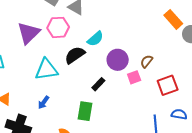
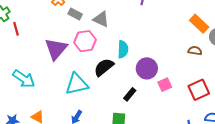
cyan semicircle: (95, 39) -> (123, 49), turned -42
brown semicircle: (147, 61) -> (195, 51), moved, turned 64

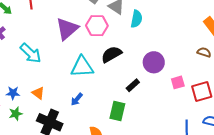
cyan semicircle: (123, 49) -> (137, 19), moved
pink square: (165, 85) -> (178, 82), moved

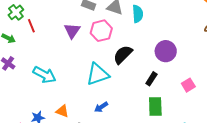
purple triangle: (67, 29) -> (72, 31), moved, size x0.7
pink square: (178, 82) -> (188, 85), moved
blue arrow: (77, 99) -> (101, 107), turned 32
green rectangle: (117, 111) -> (155, 107), moved

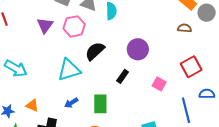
pink square: (188, 85) -> (159, 84), turned -32
green rectangle: (155, 107) -> (100, 104), moved

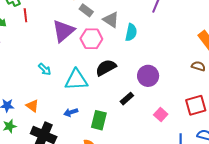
purple triangle: (45, 25) -> (63, 31), size x1.4
cyan arrow: (16, 68) -> (45, 69), moved, size x0.6

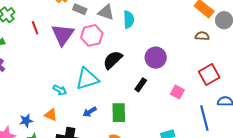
red line: (25, 15) -> (35, 28), moved
cyan arrow: (45, 69) -> (60, 90), moved

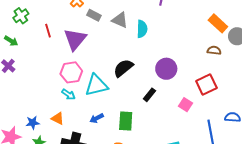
pink hexagon: (92, 35) -> (71, 72), moved
red square: (209, 75) -> (206, 84), moved

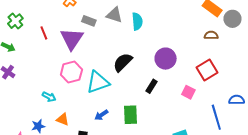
gray rectangle: (94, 15) -> (89, 21), moved
cyan arrow: (68, 94) -> (49, 97), moved

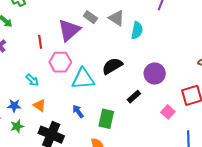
red line: (44, 33) -> (40, 42), moved
blue arrow: (101, 115) -> (78, 111), turned 72

